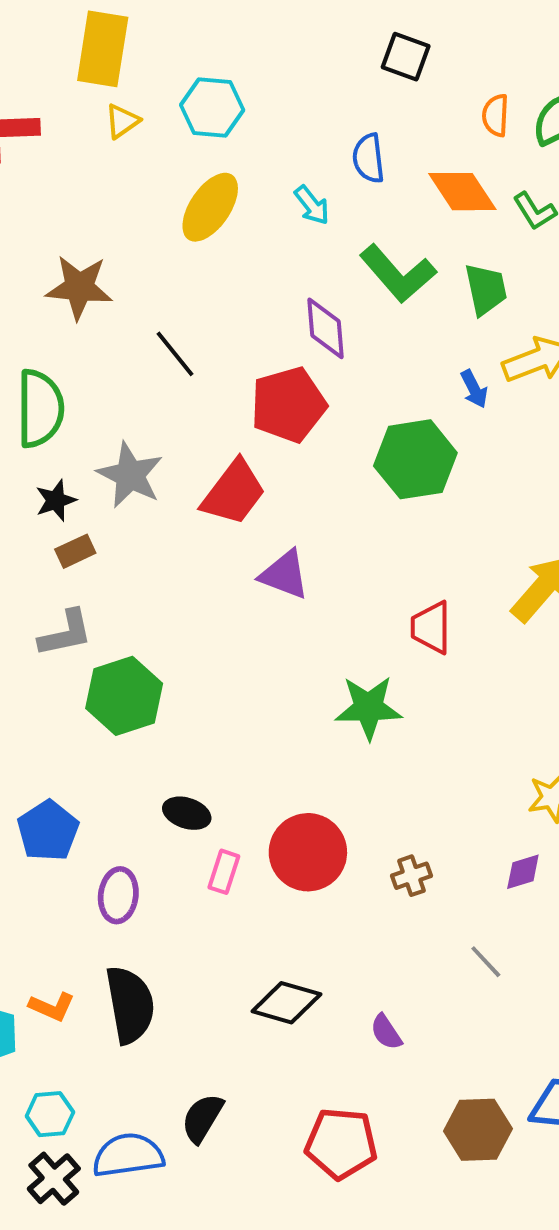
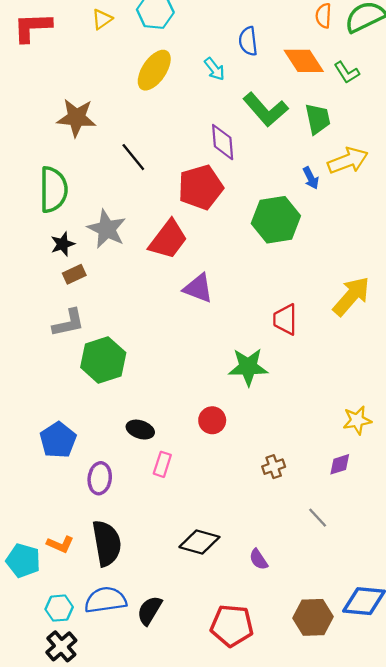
red circle: (308, 852) -> (212, 420), moved, size x0.6
blue semicircle: (128, 1155) -> (106, 600), moved

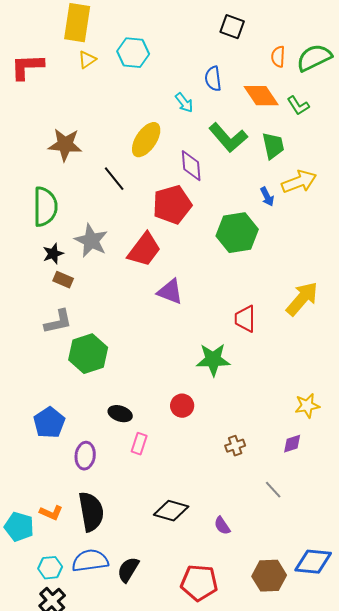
yellow ellipse: (154, 70) -> (146, 140), moved
brown rectangle: (74, 274) -> (63, 280), turned 48

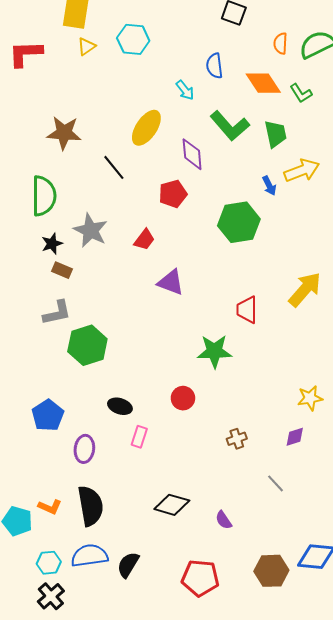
red pentagon: (172, 205) -> (173, 194), size x0.7
red trapezoid: (144, 250) -> (144, 240), size x0.6

